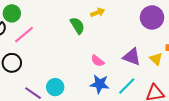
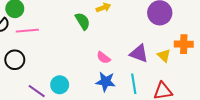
pink line: (24, 35) -> (27, 31), turned 35
cyan line: (127, 86) -> (134, 84), turned -54

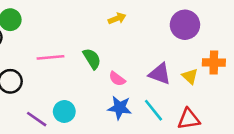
green semicircle: (83, 21) -> (92, 59), moved
pink line: (27, 31) -> (50, 57), moved
cyan line: (134, 84) -> (154, 110), turned -30

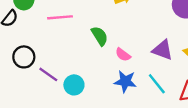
pink line: (50, 57) -> (60, 17), moved
purple line: (37, 119) -> (48, 74), moved

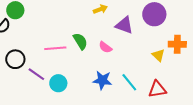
pink line: (60, 17) -> (55, 48), moved
purple triangle: (163, 50) -> (124, 25), moved
pink semicircle: (123, 55) -> (105, 47), moved

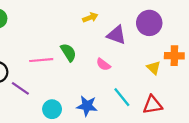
pink semicircle: (105, 47) -> (103, 64), moved
blue star: (102, 80) -> (87, 106), moved
cyan circle: (58, 83) -> (52, 109), moved

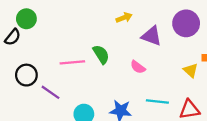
cyan line: (122, 97) -> (157, 101), turned -45

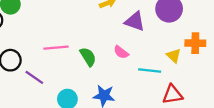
green semicircle: (101, 54) -> (88, 57), moved
cyan line: (157, 101) -> (150, 70), moved

